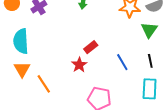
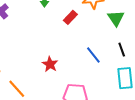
red rectangle: (91, 47) -> (70, 17), moved

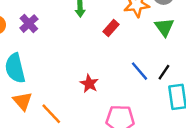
black line: (122, 50) -> (164, 72), moved, turned 56

